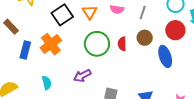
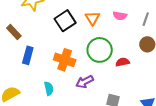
orange cross: (51, 44) -> (65, 60), moved, turned -35
red semicircle: (122, 44) -> (123, 62), moved, turned 80

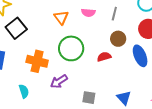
black square: (65, 21) -> (16, 28), moved
red semicircle: (123, 62) -> (104, 57), moved

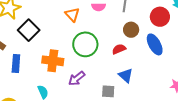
blue triangle: (124, 98) -> (126, 75), moved

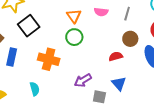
green circle: (85, 44) -> (74, 37), moved, size x0.7
purple arrow: (77, 78) -> (83, 80), moved

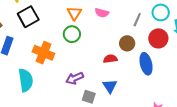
gray line: (127, 14) -> (137, 20), moved
cyan semicircle: (35, 89) -> (26, 80), size x1.6

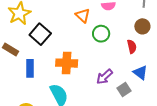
green circle: (72, 34) -> (101, 34), moved
red semicircle: (110, 59) -> (132, 47), turned 104
gray square: (89, 97) -> (124, 90), turned -32

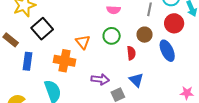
orange triangle: (83, 16) -> (83, 42), moved
green circle: (101, 34) -> (112, 36), moved
purple arrow: (105, 77) -> (100, 79), turned -138

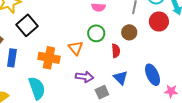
orange triangle: (83, 42) -> (76, 48), moved
blue ellipse: (167, 51) -> (152, 75), moved

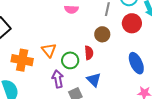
green circle: (96, 33) -> (70, 60), moved
blue ellipse: (152, 75) -> (136, 63), moved
purple arrow: (85, 77) -> (58, 79), turned -108

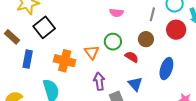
red semicircle: (89, 53) -> (132, 57), turned -56
green circle: (70, 60) -> (113, 42), moved
blue ellipse: (136, 63) -> (166, 69), moved, turned 40

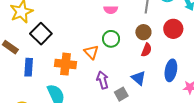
red circle: (176, 30) -> (173, 29), moved
red semicircle: (132, 57) -> (146, 50), moved, turned 88
blue ellipse: (166, 69) -> (171, 70), moved

